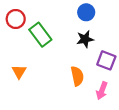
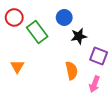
blue circle: (86, 12) -> (64, 17), moved

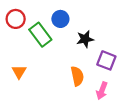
blue circle: (64, 17) -> (60, 19), moved

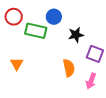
green rectangle: (40, 35) -> (36, 31), turned -40

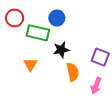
black star: (76, 35) -> (61, 50), moved
orange triangle: (17, 64) -> (30, 65), moved

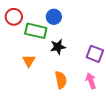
orange semicircle: (73, 72) -> (61, 80), moved
pink arrow: (96, 86) -> (91, 81), turned 140

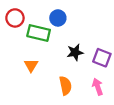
black star: (58, 47) -> (75, 52), moved

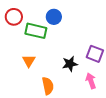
black star: (75, 52) -> (70, 64), moved
orange semicircle: (65, 86) -> (48, 86), moved

